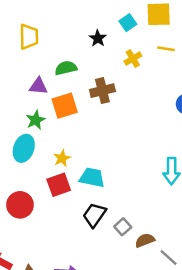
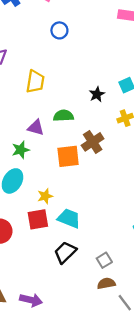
brown cross: (102, 91) -> (93, 142), turned -30
orange square: (65, 106) -> (68, 156), moved
green star: (36, 120) -> (21, 150), moved
gray square: (123, 227) -> (104, 260), moved

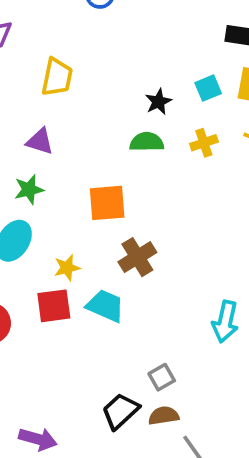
green semicircle: (63, 116) -> (147, 142), moved
purple triangle: (36, 127) -> (40, 141), moved
brown cross: (93, 142) -> (137, 257), moved
black trapezoid: (65, 252) -> (120, 411), moved

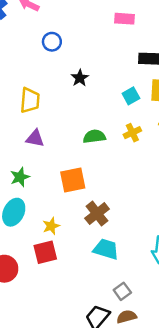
black star: (158, 102) -> (80, 78), moved
purple triangle: (40, 141) -> (35, 138), moved
cyan trapezoid: (105, 306) -> (106, 249), moved

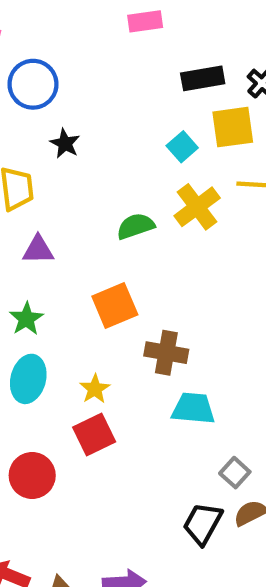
blue circle: (52, 42) -> (33, 84), size x1.5
black star: (80, 78) -> (65, 143), moved
yellow cross: (132, 133) -> (197, 207), size x1.5
brown cross: (97, 214) -> (166, 353), turned -30

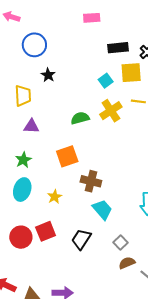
cyan trapezoid: (193, 408) -> (102, 210), turned 40
red square: (94, 434) -> (46, 231), moved
black trapezoid: (203, 524) -> (81, 239), moved

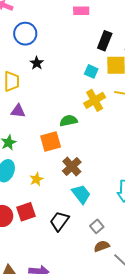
black rectangle: (118, 48) -> (105, 41), turned -66
cyan square: (106, 81) -> (91, 71), turned -32
green semicircle: (80, 118) -> (69, 121), moved
brown cross: (91, 181) -> (72, 167), turned 30

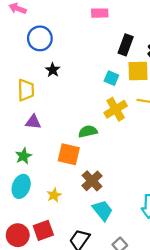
orange square: (51, 142) -> (69, 154), turned 30

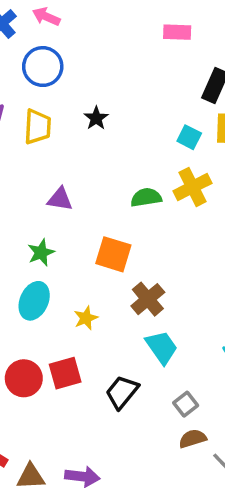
blue circle: (40, 38) -> (43, 67), moved
yellow trapezoid: (26, 90) -> (38, 127), moved
green semicircle: (88, 131) -> (146, 197), moved

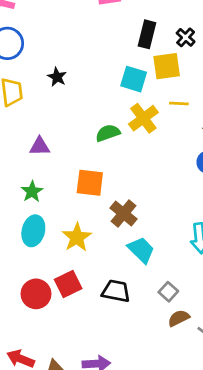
cyan square: (189, 137) -> (134, 79), size x1.4
yellow star: (86, 318) -> (77, 237), size x1.5
black trapezoid: (122, 392) -> (116, 291), turned 72

